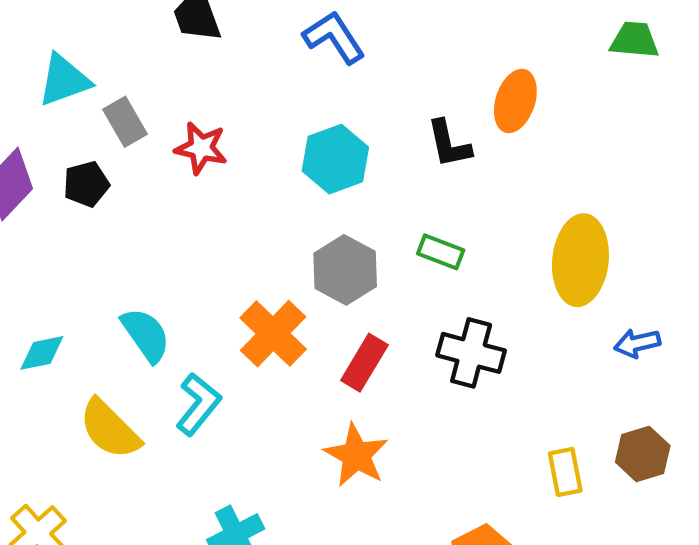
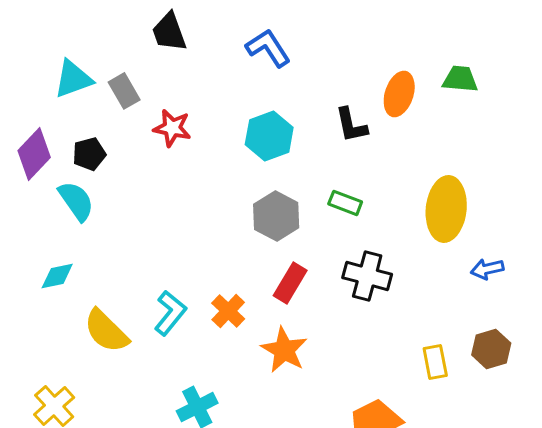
green trapezoid: (634, 40) -> (460, 79), moved
gray rectangle: (125, 122) -> (124, 91), moved
orange cross: (273, 334) -> (228, 311), moved, size x0.7
cyan semicircle: (146, 335) -> (76, 201), moved

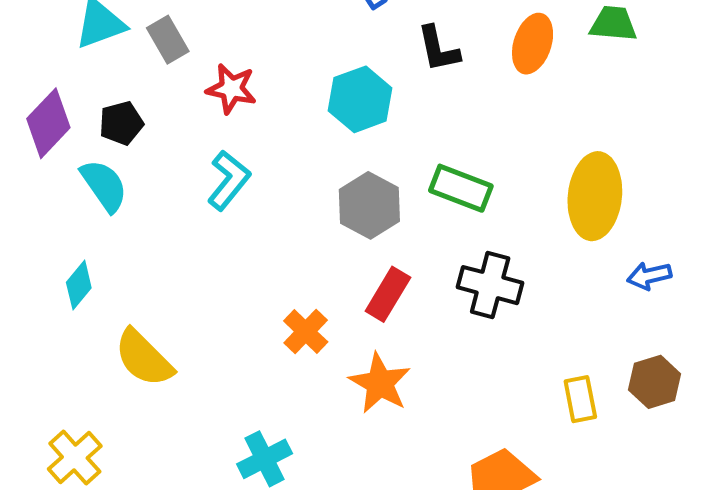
black L-shape: (351, 125) -> (438, 49), moved
green rectangle: (345, 203) -> (461, 188), size x1.4
cyan diamond: (57, 276) -> (79, 285), turned -39
cyan L-shape: (170, 313) -> (229, 180), moved

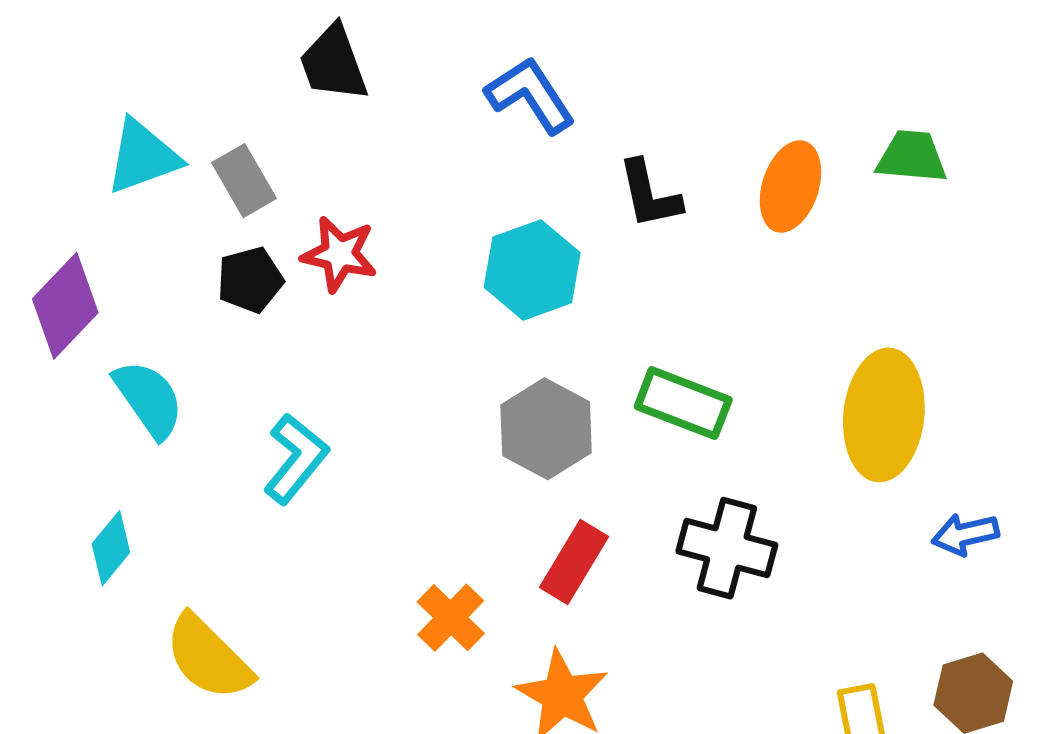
black pentagon: (121, 123) -> (250, 280), moved
cyan L-shape: (229, 180) -> (296, 459), moved

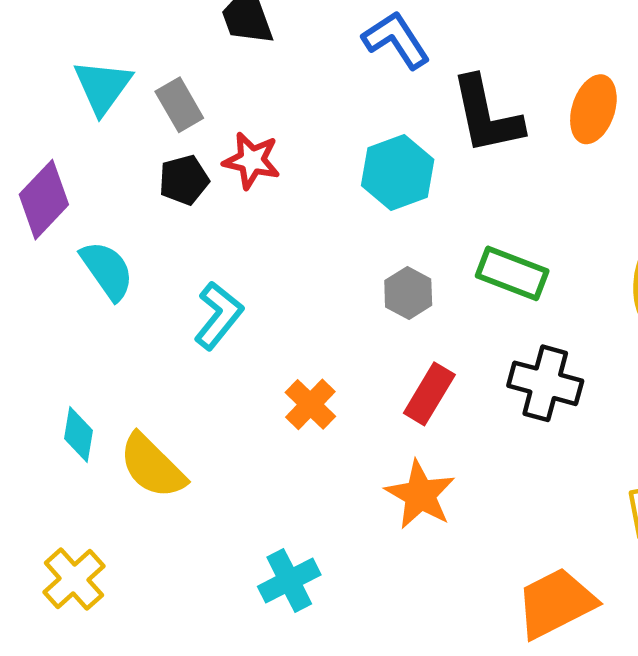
cyan triangle: (143, 157) -> (103, 87), turned -34
black L-shape: (649, 194) -> (487, 115), size x1.5
gray hexagon: (546, 429) -> (408, 293), size x0.7
cyan diamond: (111, 548) -> (78, 434), moved, turned -30
orange cross: (451, 618) -> (310, 404), moved

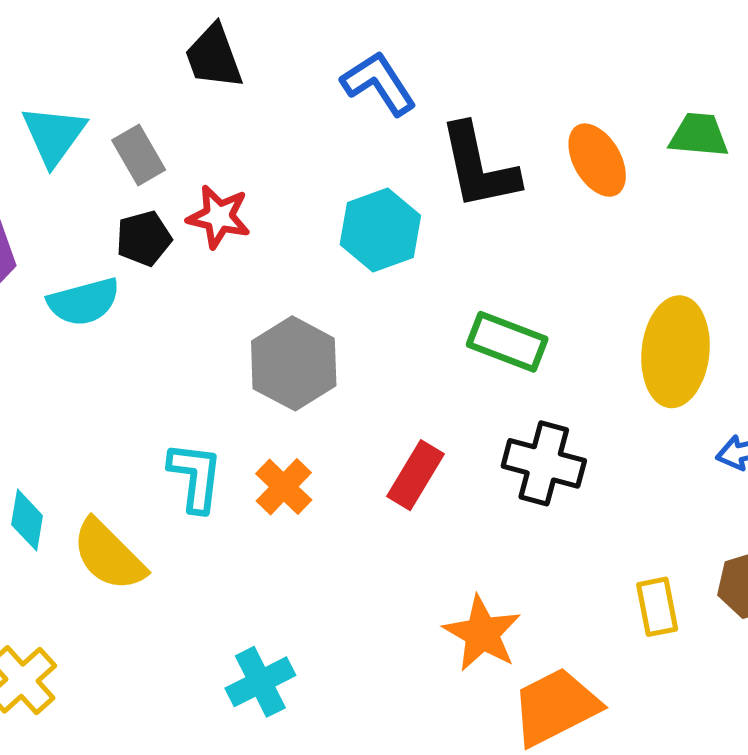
orange ellipse: (593, 109) -> (597, 160), turned -48
cyan semicircle: (107, 270) -> (84, 302), moved, turned 110
gray hexagon: (408, 293) -> (294, 363), moved, size x1.6
cyan L-shape: (218, 316) -> (195, 477), moved, turned -32
orange star: (420, 495) -> (482, 633), moved

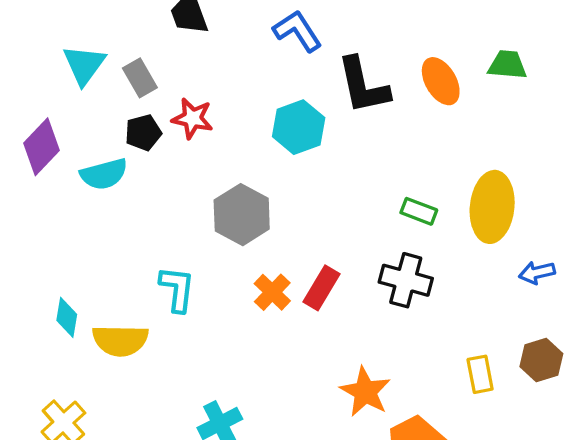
green rectangle: (507, 342) -> (419, 211), moved, size x0.7
orange cross: (284, 487) -> (272, 292), moved
yellow semicircle: (109, 555) -> (120, 340), turned -44

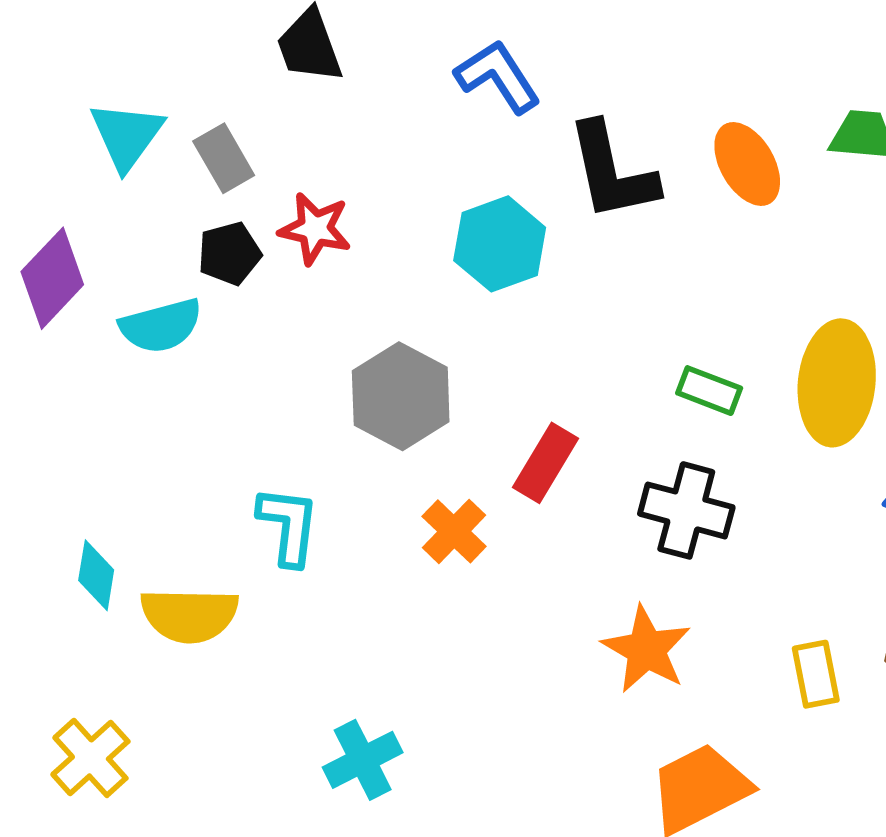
red rectangle: (322, 288) -> (545, 463), moved
orange star: (365, 392) -> (646, 649), moved

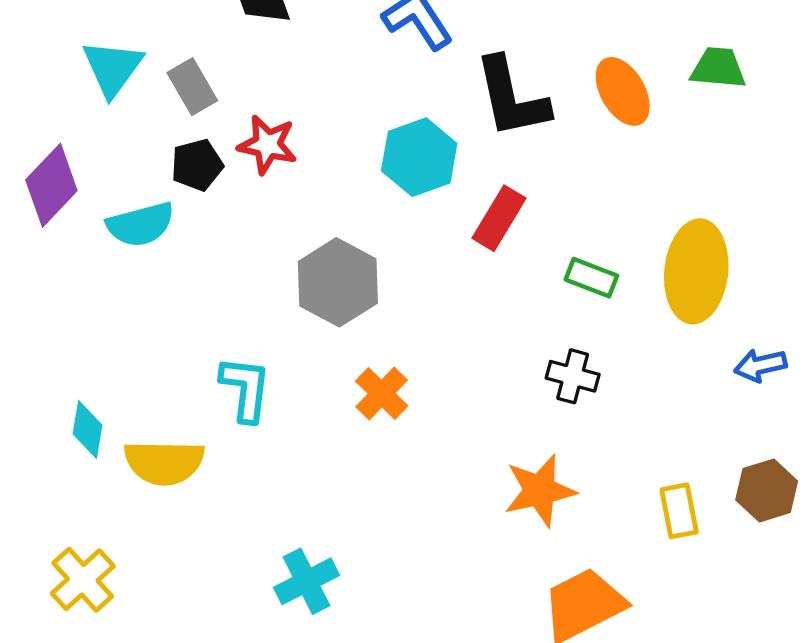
red rectangle: (545, 463) -> (499, 218), moved
black cross: (686, 510) -> (573, 376), size x0.7
orange star: (646, 649) -> (540, 491), turned 30

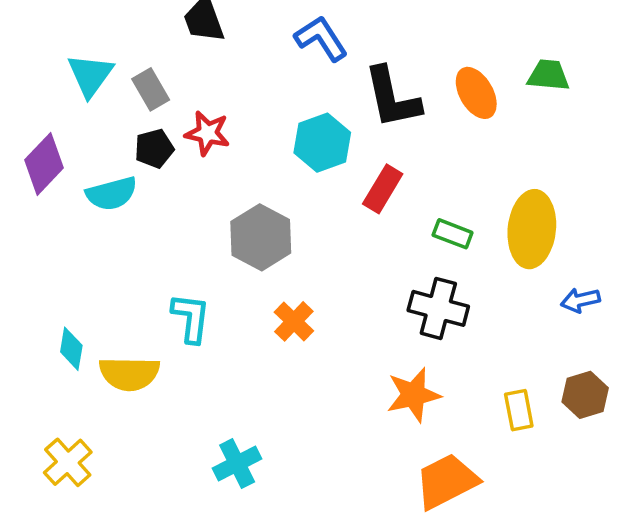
black cross: (573, 376) -> (438, 308), size x1.5

